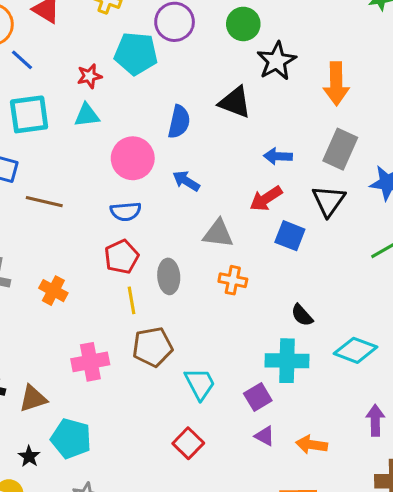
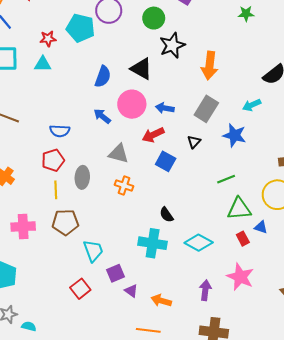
pink circle: (133, 158) -> (132, 104), moved
black triangle: (328, 201) -> (194, 142), size x0.6
purple square: (258, 397) -> (116, 273), moved

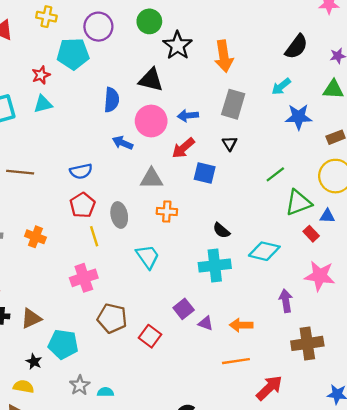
blue star: (234, 135) -> (299, 117), moved
brown pentagon: (65, 222) -> (112, 318), moved, turned 30
pink cross: (23, 227) -> (84, 278), moved
cyan trapezoid: (93, 251) -> (148, 257), moved

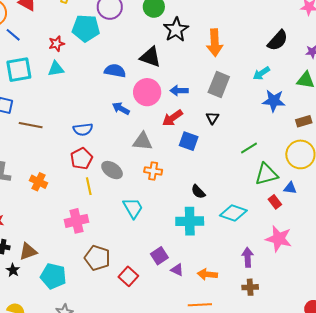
blue semicircle: (112, 100) -> (115, 71), turned -90
gray ellipse: (119, 215) -> (112, 170), turned -50
brown cross: (307, 343) -> (250, 287), moved, size x0.6
black star: (34, 362) -> (13, 270), moved

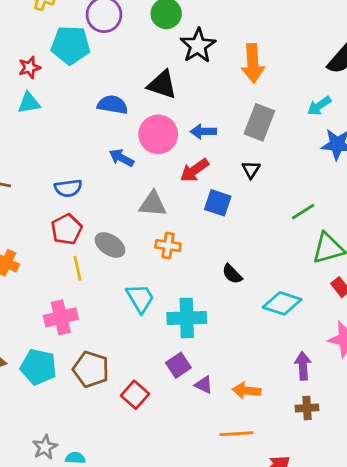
cyan cross: (190, 221) -> (187, 318), moved
cyan pentagon: (53, 276) -> (38, 367), moved

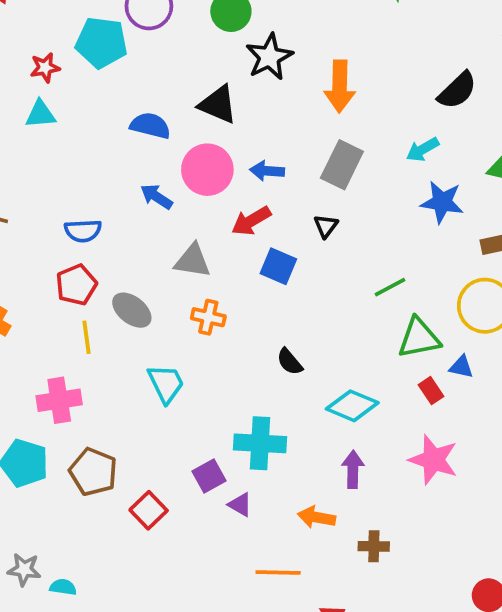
cyan cross: (187, 318) -> (260, 443), moved
purple arrow: (303, 366) -> (353, 469), moved
orange arrow: (247, 391) -> (316, 517), moved
gray star: (45, 447) -> (24, 570), turned 30

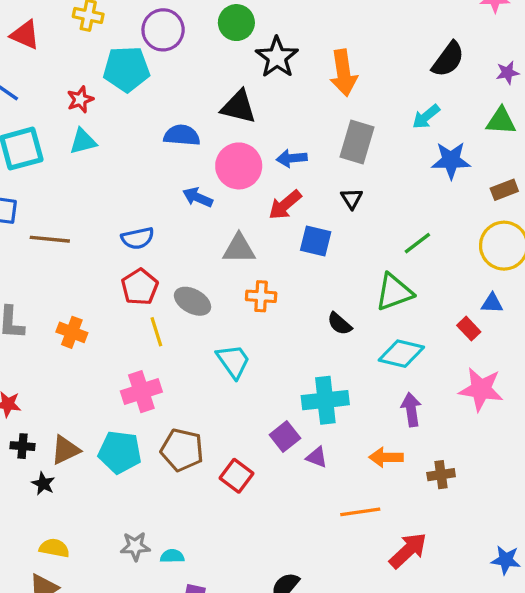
green triangle: (419, 338) -> (394, 292), moved

